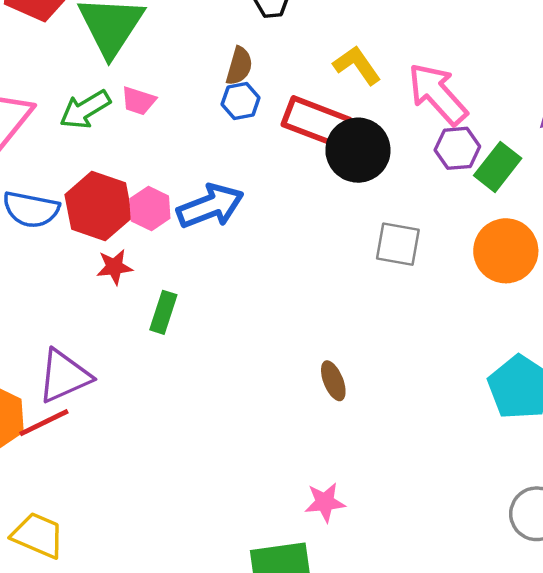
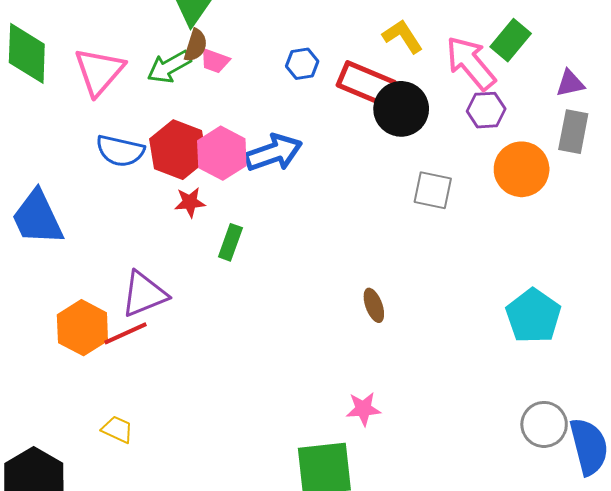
brown semicircle: (239, 66) -> (196, 45), moved
green rectangle: (498, 167) -> (511, 40), moved
pink hexagon: (150, 209) -> (222, 153), size x1.4
orange circle: (506, 251) -> (522, 169), moved
yellow trapezoid: (38, 535) -> (117, 429), size x0.7

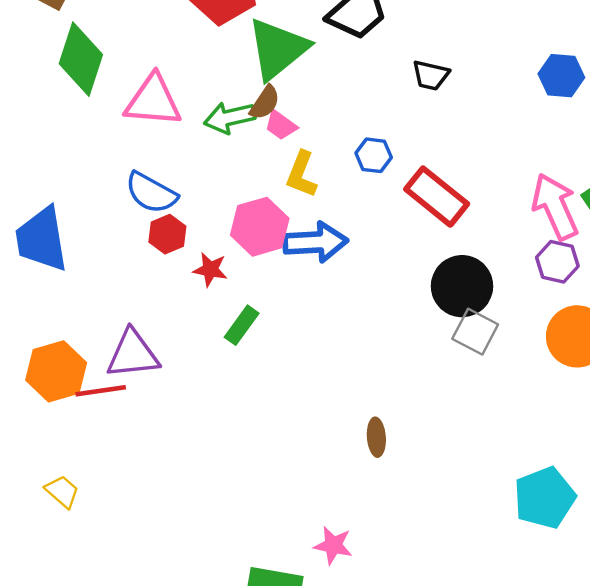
yellow L-shape: (403, 36) -> (301, 174), moved, turned -141
pink triangle: (99, 71) -> (153, 101), turned 38
black circle: (401, 109) -> (462, 286), moved
red hexagon: (178, 150) -> (167, 234), moved, size x0.6

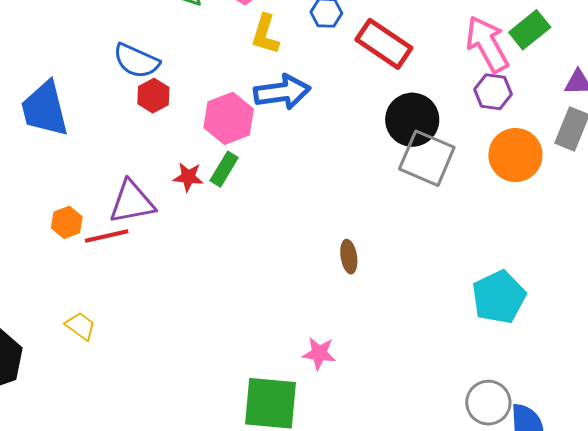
pink hexagon: (260, 227) -> (229, 118), moved
red star: (210, 270) -> (188, 177), moved
gray square: (475, 332) -> (427, 158), size x1.4
orange hexagon: (56, 371) -> (67, 222), size x0.6

